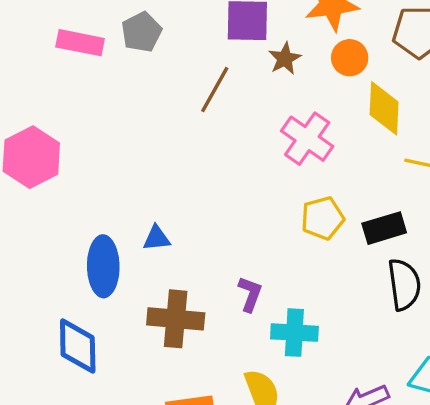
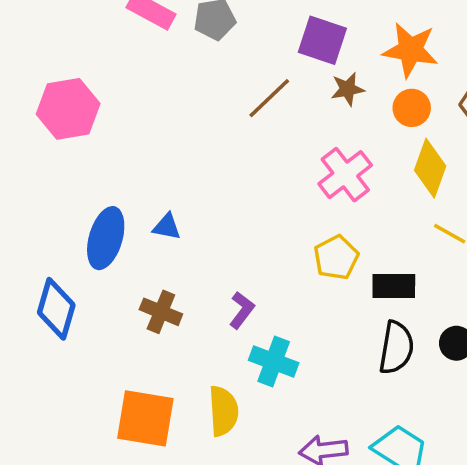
yellow pentagon: (323, 218) -> (336, 258), turned -30
brown cross: (176, 319) -> (161, 312), size x0.7

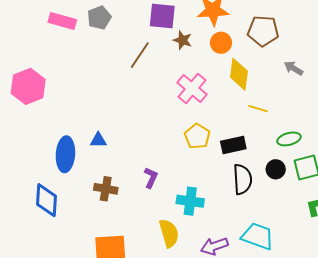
brown star: (348, 89) -> (183, 40), turned -30
cyan cross: (274, 361) -> (190, 201), moved
yellow semicircle: (223, 411) -> (169, 233), moved

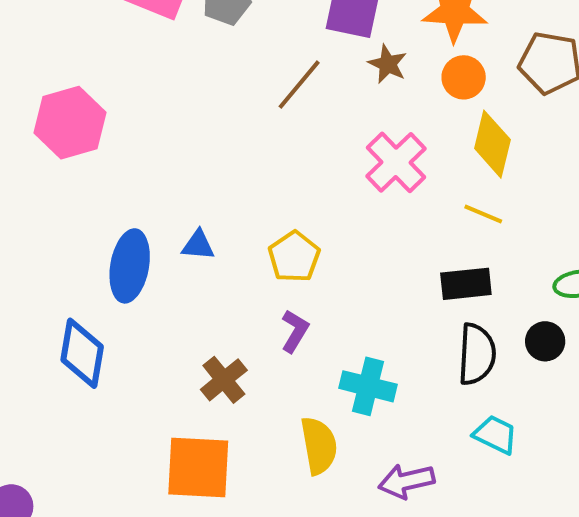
yellow line: (258, 109) -> (483, 214), moved
yellow pentagon: (197, 136) -> (294, 257), moved
brown cross: (106, 189) -> (224, 380), moved, turned 35
cyan trapezoid: (258, 236) -> (495, 435), moved, size x0.7

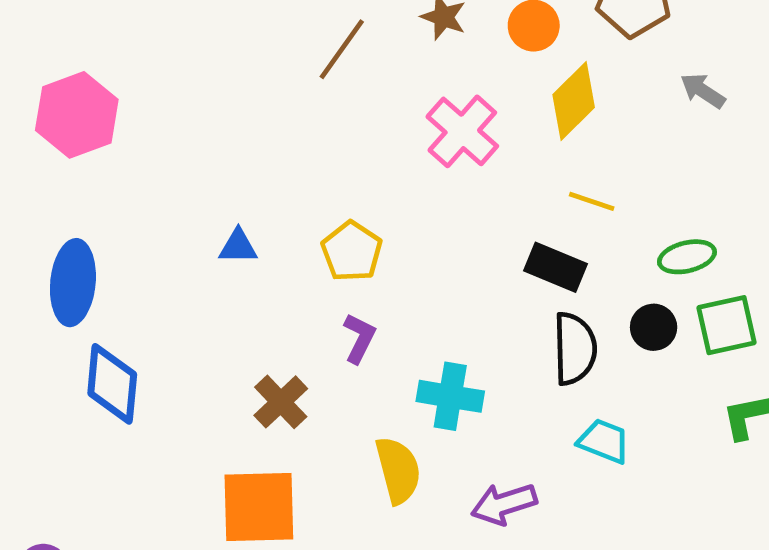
yellow diamond: (492, 144) -> (574, 101), turned 36
yellow line: (483, 214) -> (592, 201), moved
blue ellipse: (130, 266) -> (73, 283), moved
black rectangle: (466, 284) -> (556, 267), turned 33

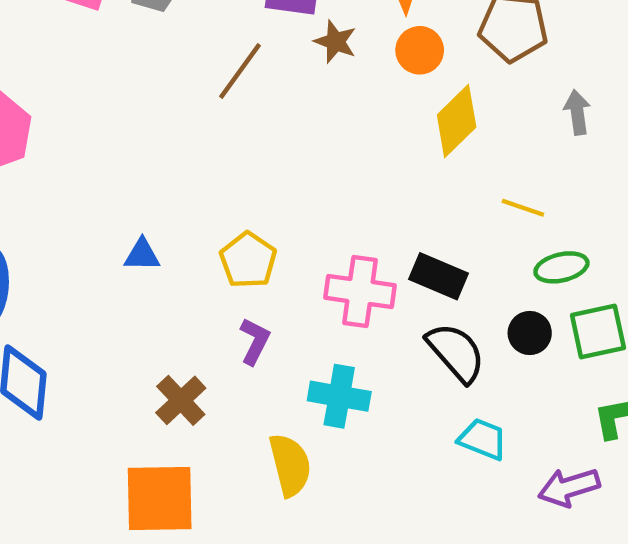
gray arrow: (703, 91) -> (577, 112), turned 48
pink cross: (462, 131) -> (360, 292), moved, turned -34
yellow line: (592, 201) -> (523, 208), moved
black semicircle: (575, 349) -> (456, 352), turned -40
purple arrow: (504, 504) -> (569, 487), moved

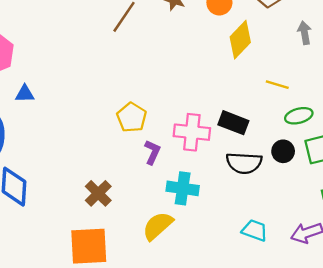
blue triangle: (142, 255) -> (25, 94), moved
purple L-shape: (255, 341) -> (152, 152), moved
black semicircle: (456, 352) -> (244, 163), turned 136
cyan trapezoid: (483, 439) -> (255, 230), moved
yellow semicircle: (290, 465) -> (158, 226), turned -116

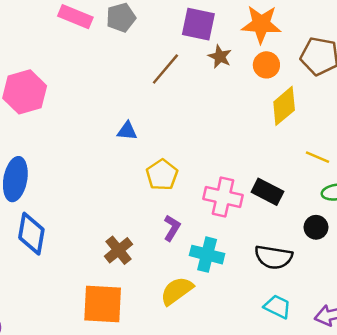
blue triangle: (25, 94) -> (127, 131), moved
purple L-shape: (152, 152) -> (172, 228), moved
black semicircle: (244, 163) -> (274, 257), moved

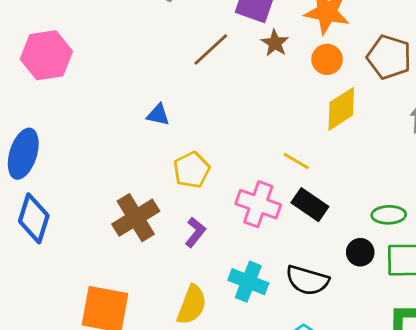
yellow line: (317, 157) -> (296, 161), moved
brown cross: (119, 250) -> (136, 218), moved, size x1.4
cyan cross: (207, 255) -> (248, 282), moved
yellow semicircle: (177, 291) -> (192, 305), turned 140

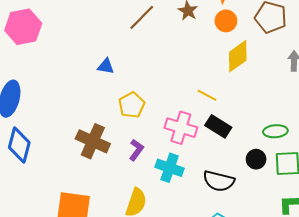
brown cross: (136, 218) -> (93, 141), turned -32
cyan cross: (248, 282) -> (170, 168), moved

